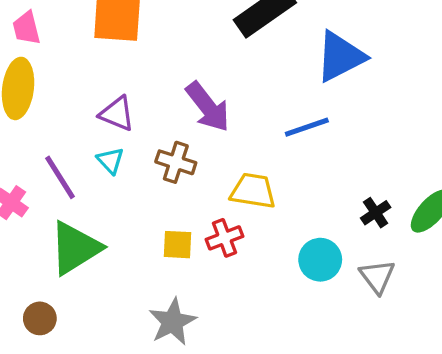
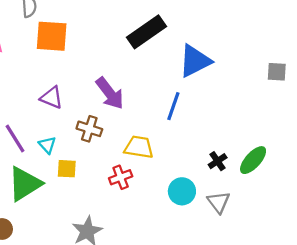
blue line: (307, 127) -> (173, 106), turned -52
cyan triangle: (110, 161) -> (47, 145), moved
yellow square: (178, 245) -> (67, 169), moved

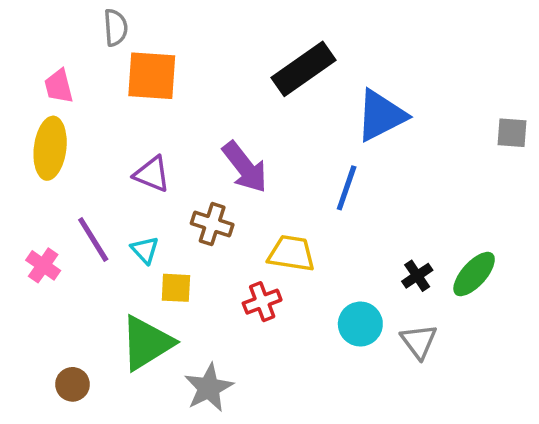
green triangle: (25, 184) -> (147, 343), moved

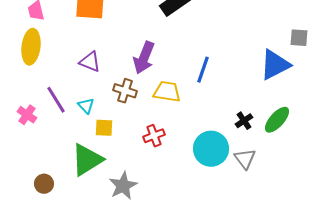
blue triangle: (381, 115) -> (275, 65), moved
purple arrow: (245, 167) -> (144, 58), turned 60
yellow trapezoid: (291, 253) -> (167, 92), moved
cyan circle: (360, 324) -> (211, 149), size x1.4

